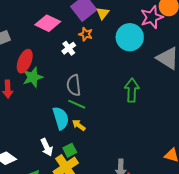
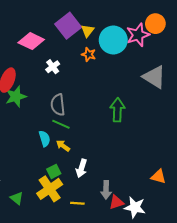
orange star: (86, 34) -> (89, 54), moved
cyan circle: (130, 37) -> (113, 40), moved
cyan semicircle: (61, 118) -> (45, 139), size x0.7
white arrow: (47, 147) -> (81, 168), moved, turned 42

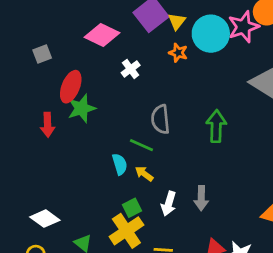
gray semicircle: (58, 105) -> (160, 119), moved
gray arrow: (106, 190) -> (201, 198), moved

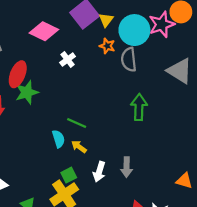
gray semicircle: (160, 119) -> (129, 60), moved

